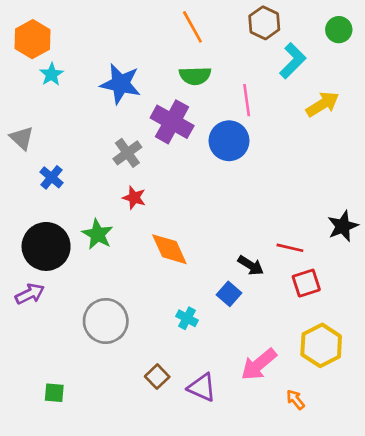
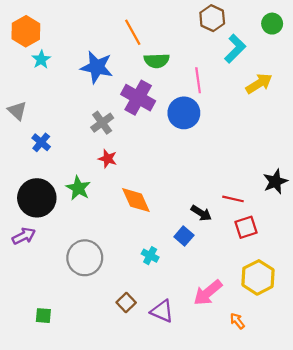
orange line: (192, 27) -> (133, 32), moved

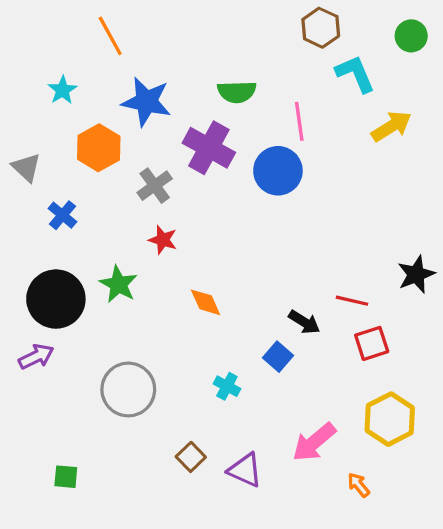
orange hexagon: (26, 31) -> (99, 148), moved
orange line: (133, 32) -> (110, 36), moved
cyan L-shape: (235, 49) -> (355, 74), turned -68
orange diamond: (136, 200) -> (206, 302), size x0.7

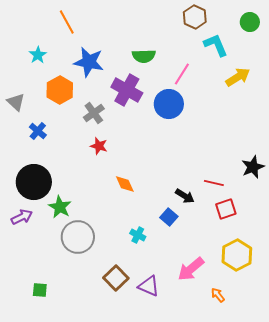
pink line: (299, 121) -> (182, 74), turned 40
green star: (118, 284) -> (60, 207), moved
brown square: (191, 457) -> (116, 278), size x1.4

